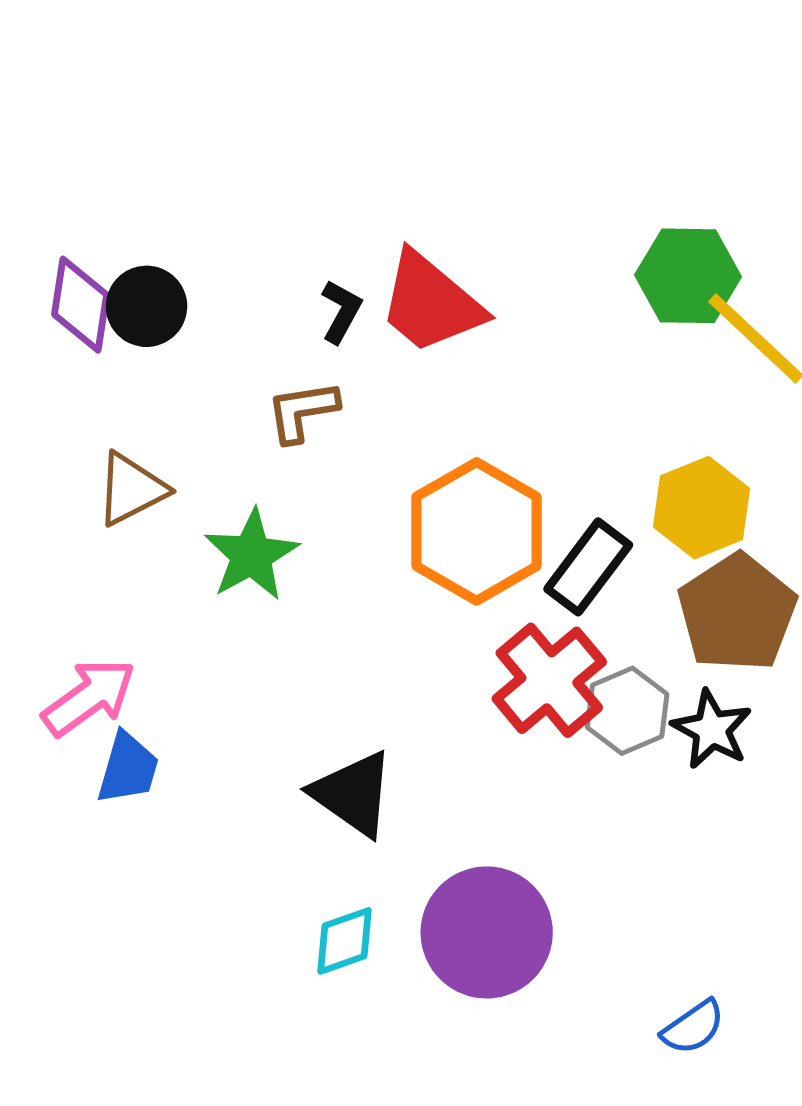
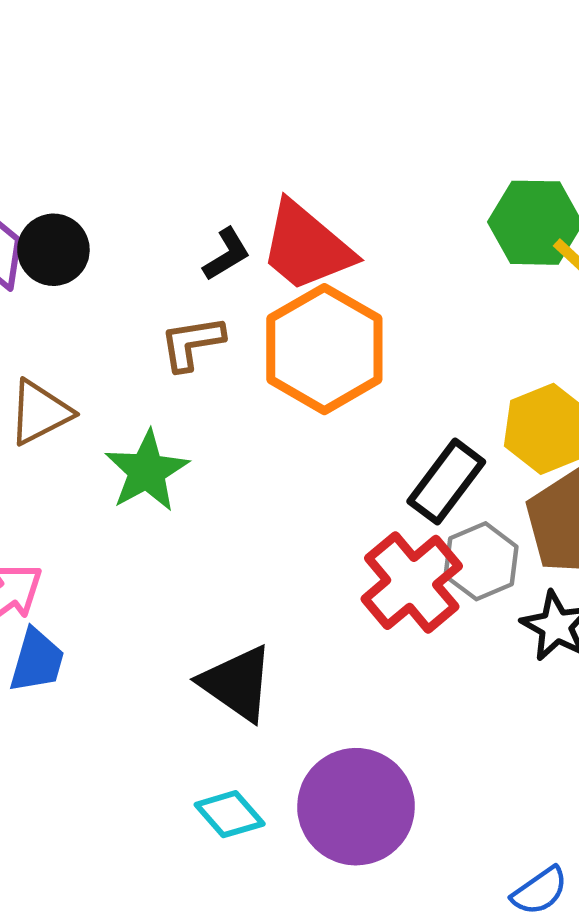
black L-shape: (341, 311) -> (227, 254), turned 30
orange hexagon: (477, 531) -> (324, 349), moved
gray hexagon: (627, 711) -> (481, 561), moved
cyan diamond: (345, 941) -> (230, 814), turned 68

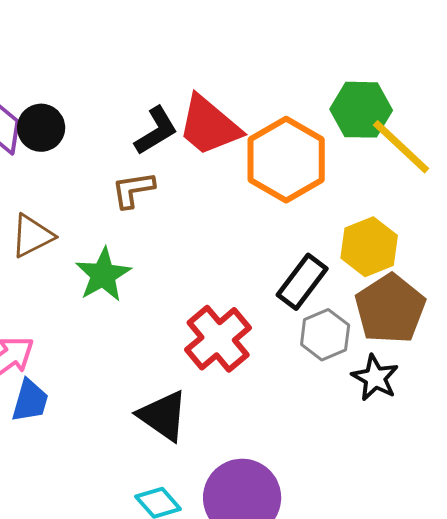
black L-shape: (227, 254) -> (156, 131), size x1.4
orange hexagon: (324, 349) -> (286, 160), moved
red cross: (412, 582) -> (218, 339), moved

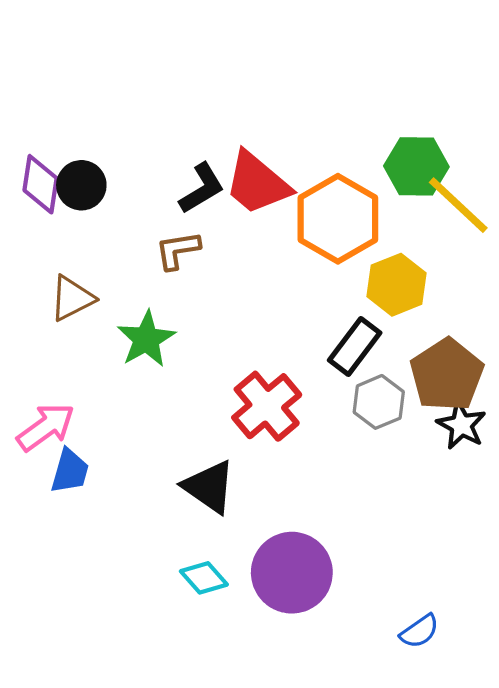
yellow hexagon: (369, 247) -> (397, 285), moved
black star: (375, 378) -> (461, 425), moved

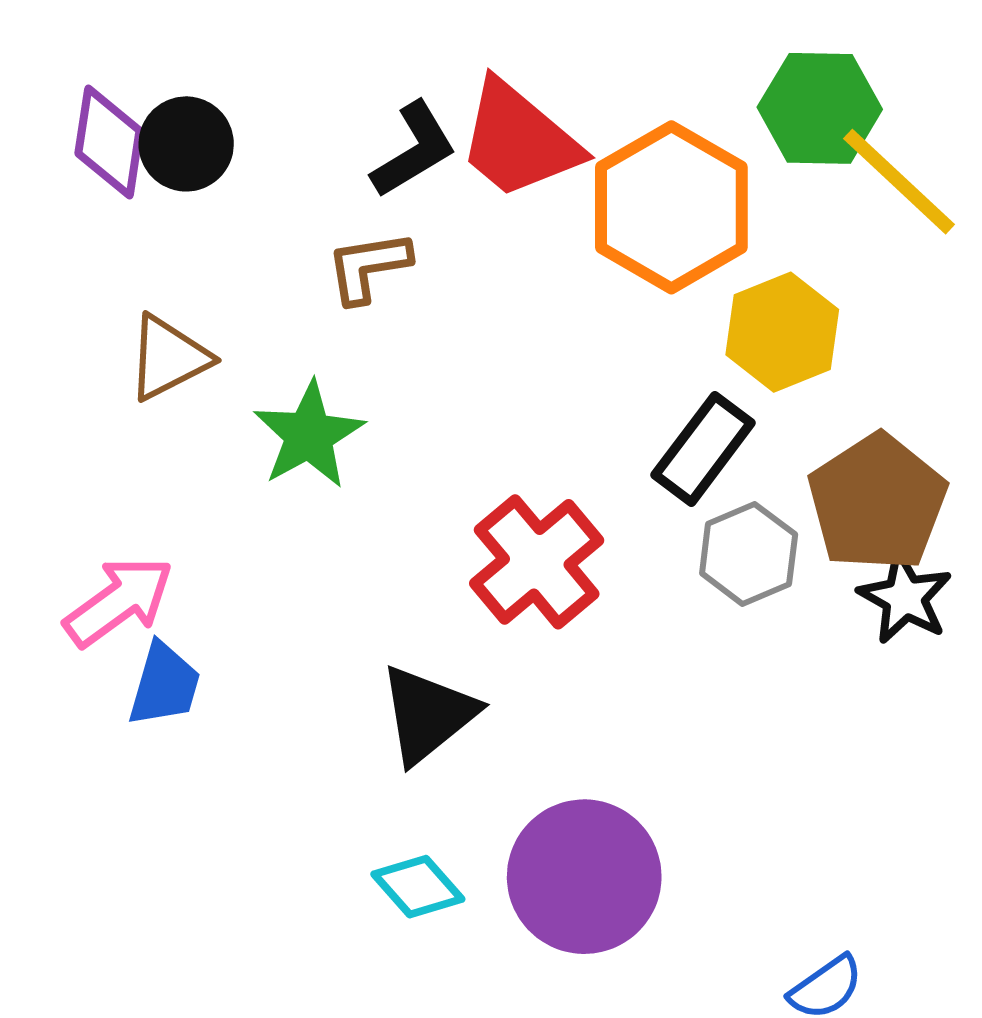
black triangle: (209, 487) -> (428, 714), turned 46

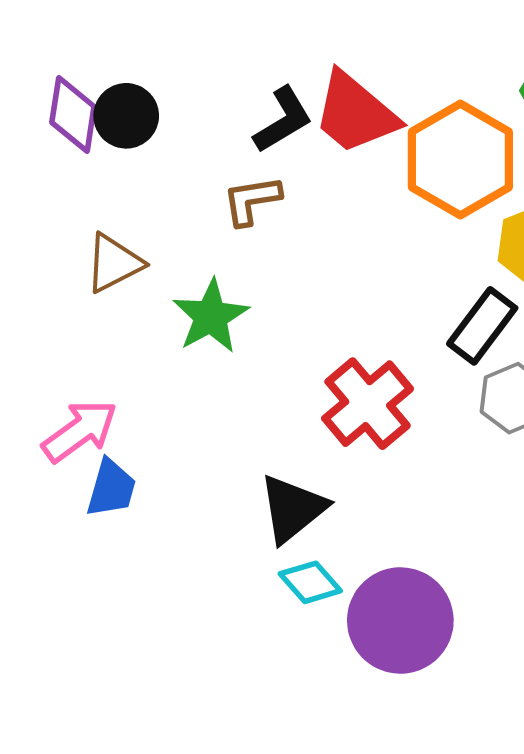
cyan diamond: (418, 887) -> (310, 582), moved

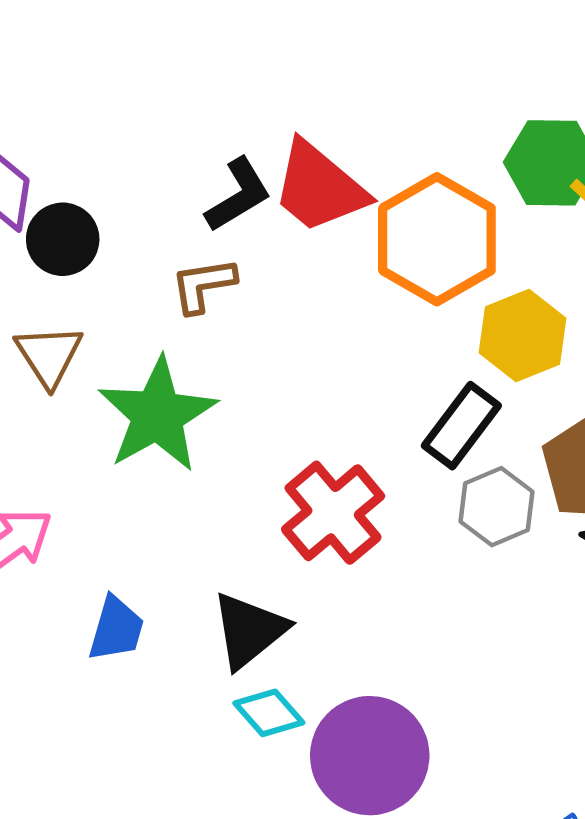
black circle: (126, 116) -> (63, 239), moved
brown triangle: (114, 263) -> (49, 355), turned -36
green star: (211, 316) -> (157, 415), size x1.4
blue trapezoid: (111, 488) -> (116, 629), moved

